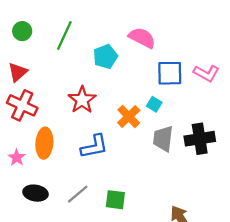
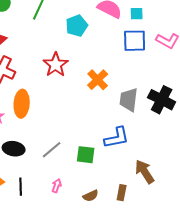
cyan square: (154, 104) -> (137, 14), moved, turned -32
black cross: (200, 139) -> (162, 100), turned 36
blue L-shape: (94, 146) -> (117, 138), moved

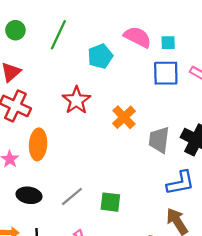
blue L-shape: (117, 138) -> (180, 183), moved

